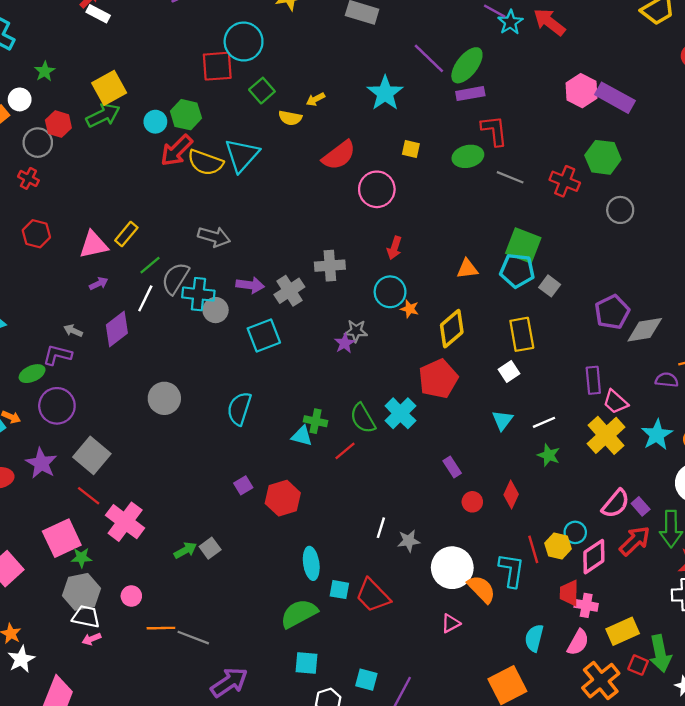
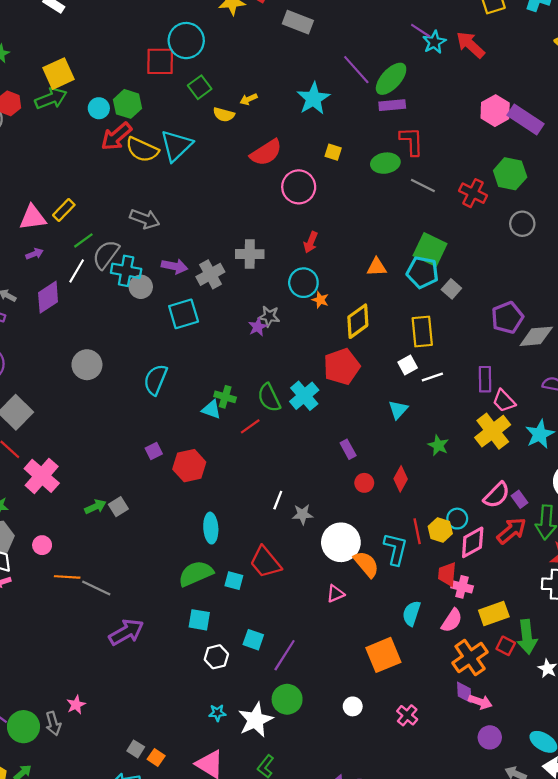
white line: (544, 422) -> (432, 377), moved
cyan square: (339, 590) -> (234, 581), moved

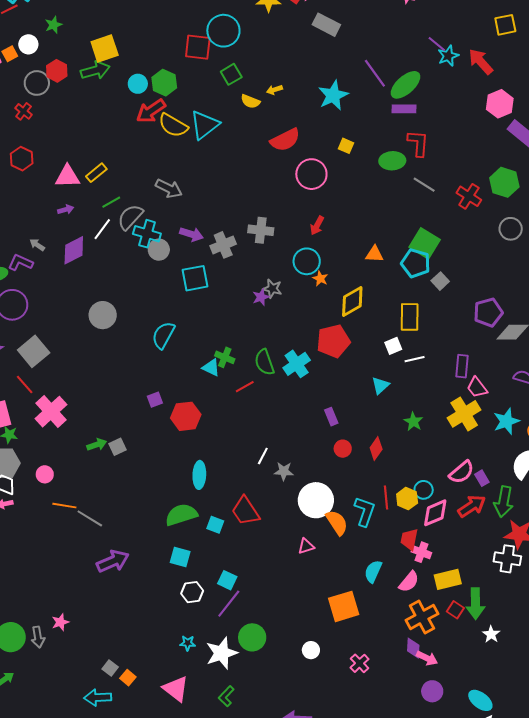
pink hexagon: (495, 111) -> (500, 104), moved
purple line: (285, 655) -> (229, 604), moved

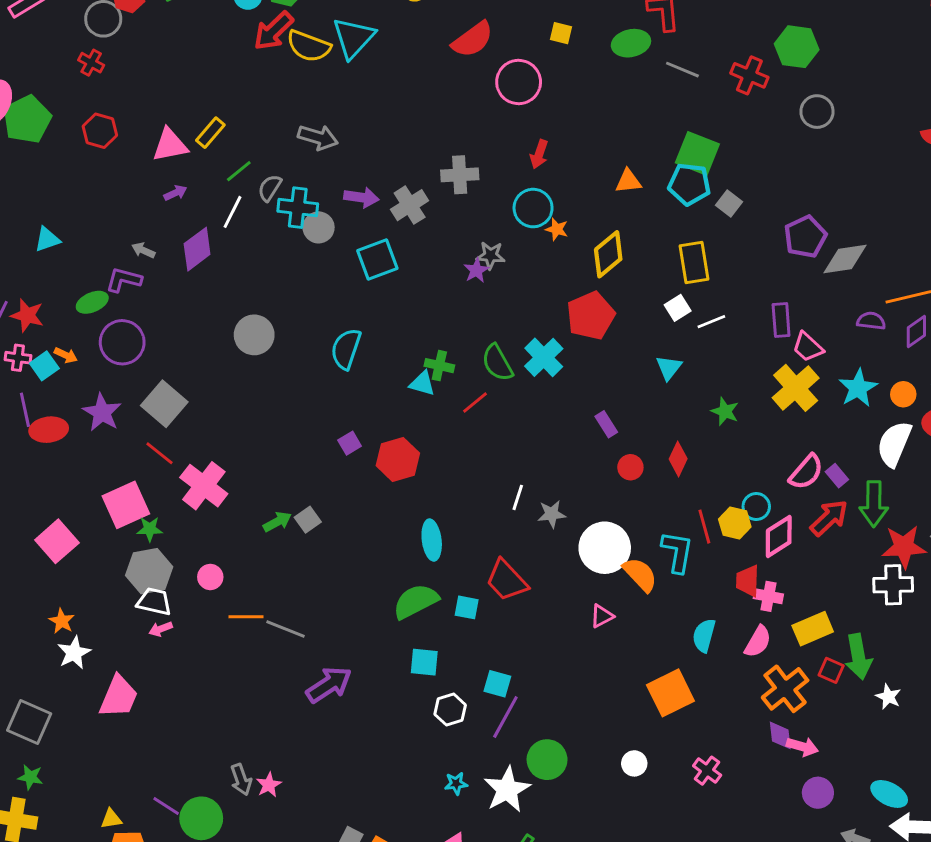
gray semicircle: (130, 217) -> (270, 188), size x0.7
gray arrow: (38, 637) -> (241, 780), moved

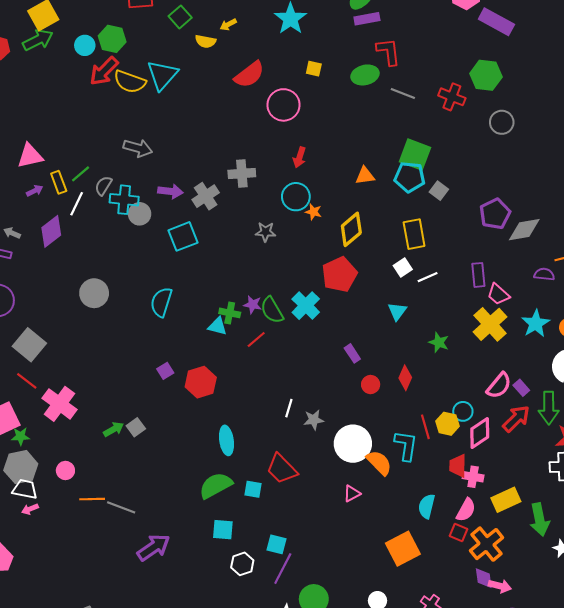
yellow rectangle: (210, 133) -> (59, 182), moved, turned -60
purple star: (476, 270) -> (253, 305), moved, turned -30
red square: (831, 670) -> (458, 533), moved

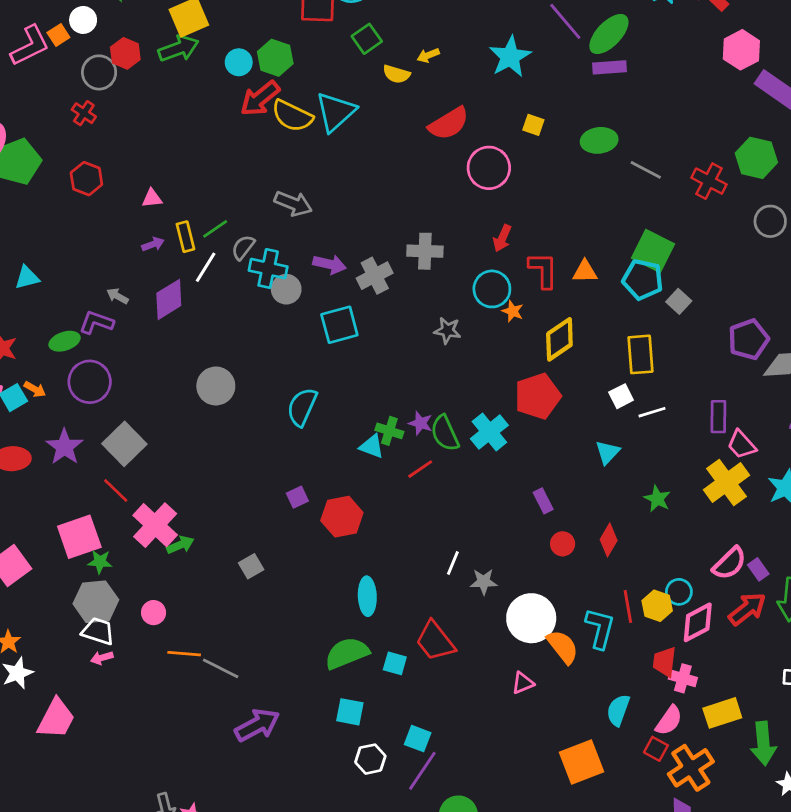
red L-shape: (388, 52) -> (543, 270), moved
pink triangle: (30, 156) -> (152, 198), size x0.6
green arrow: (114, 429) -> (180, 545), moved

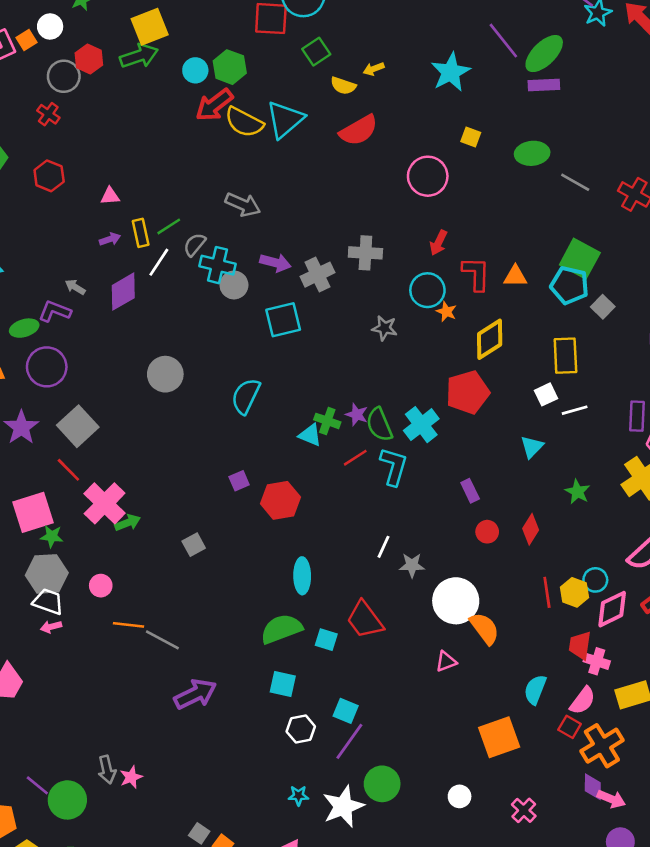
red semicircle: (449, 123) -> (359, 130), moved
cyan L-shape: (600, 628) -> (394, 467), moved

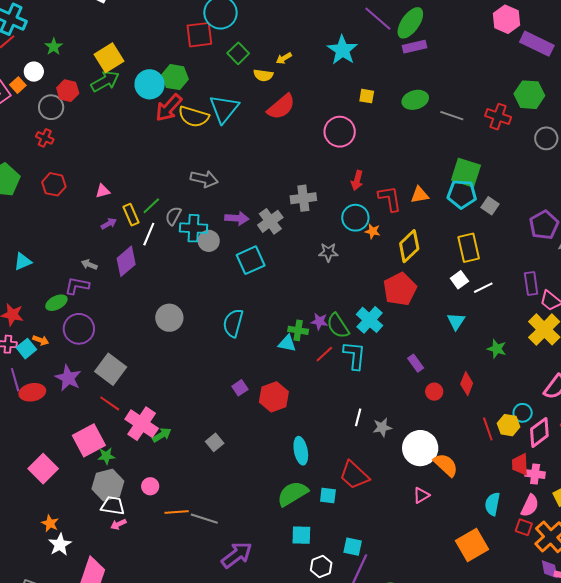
cyan circle: (195, 70) -> (150, 84), size x1.5

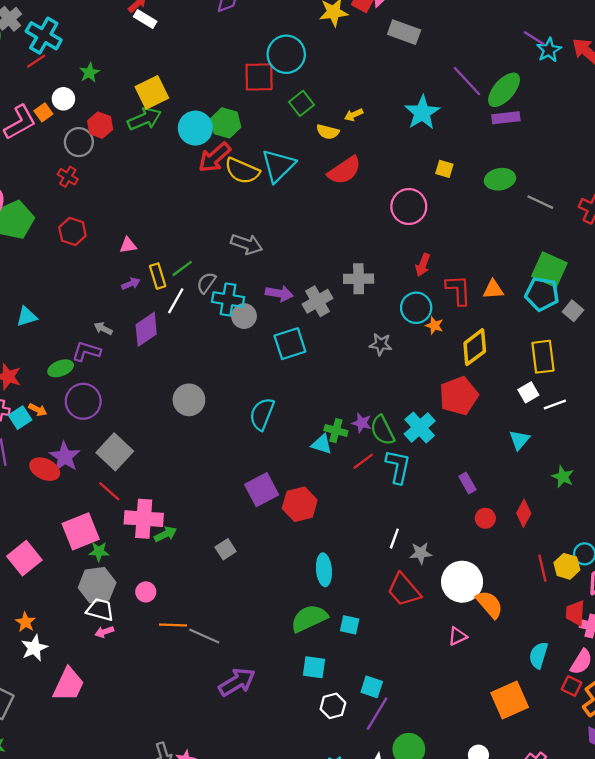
purple square: (240, 388) -> (262, 490), size x1.8
red ellipse: (32, 392) -> (45, 469), moved, turned 30
pink cross: (142, 424) -> (144, 519), turned -36
red trapezoid: (354, 475) -> (404, 590), moved

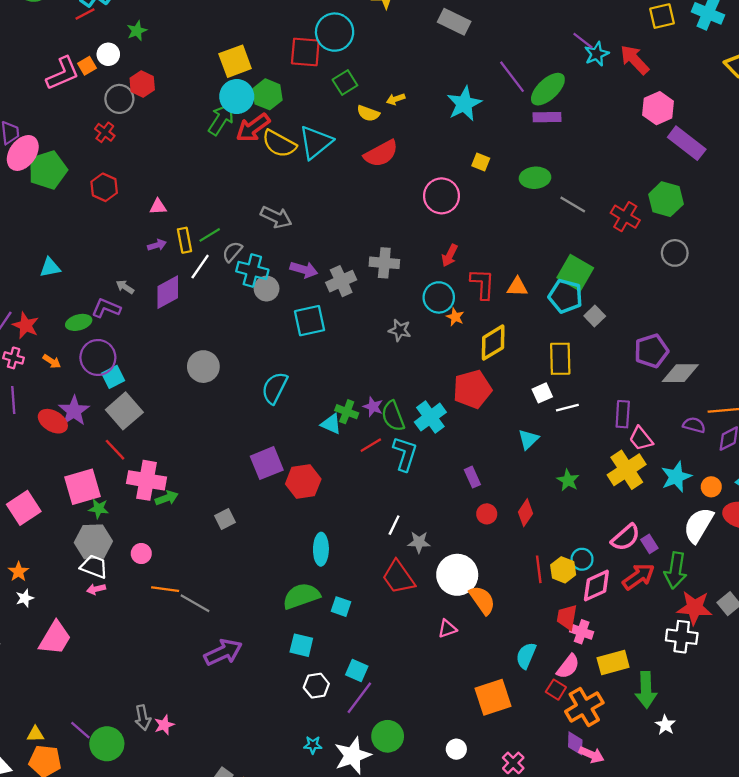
yellow square: (152, 92) -> (235, 61), moved
green arrow: (144, 119) -> (221, 119), moved, turned -40
cyan square: (20, 418) -> (113, 377), moved
white star: (34, 648) -> (25, 598), size x0.7

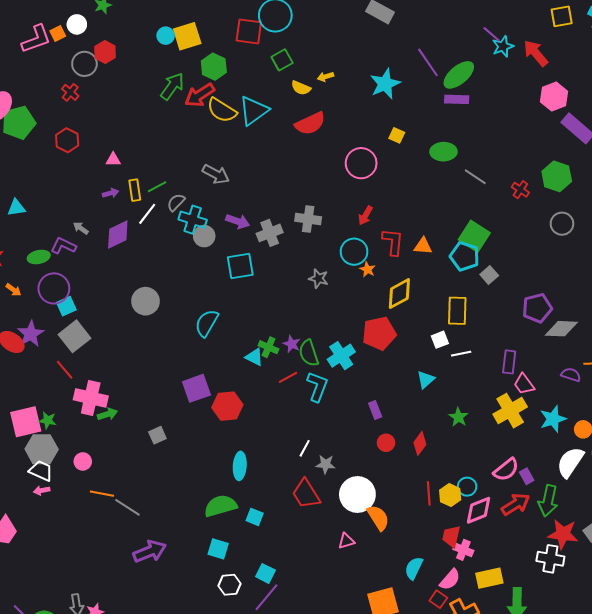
cyan circle: (237, 97) -> (166, 36), moved, size x0.6
red cross: (625, 217) -> (520, 190), size x0.7
pink square: (82, 487) -> (26, 422), moved

